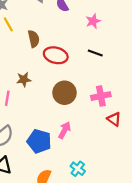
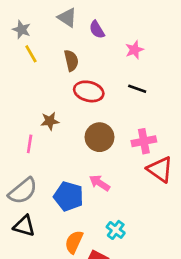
brown semicircle: (34, 39) -> (71, 61), moved
red triangle: (114, 119) -> (160, 169), size x1.5
pink arrow: (65, 130) -> (100, 183), turned -84

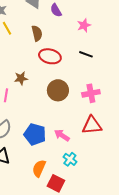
red triangle: (160, 169) -> (92, 125), moved, turned -40
pink arrow: (100, 183) -> (62, 135), moved

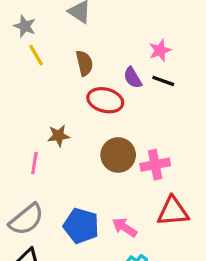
purple semicircle: (56, 10) -> (133, 78), moved
black line: (86, 54) -> (163, 81), moved
pink cross: (91, 93) -> (155, 165), moved

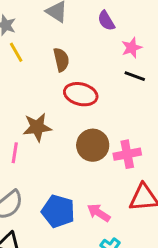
purple semicircle: (133, 78) -> (106, 21), moved
brown star: (59, 136) -> (37, 127), size x1.4

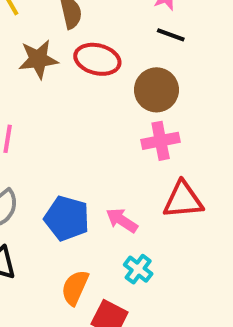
brown star: (37, 127) -> (38, 59), moved
brown circle: (93, 145) -> (156, 90), moved

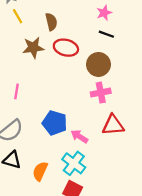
blue pentagon: (67, 218) -> (55, 123), moved
cyan cross: (138, 269) -> (74, 163), moved, size x1.5
orange semicircle: (75, 288) -> (40, 171), moved

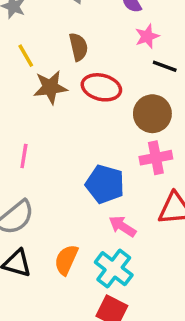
pink star: (104, 13) -> (147, 36), moved
yellow line: (18, 16) -> (26, 56), moved
blue pentagon: (55, 123) -> (105, 184), moved
orange semicircle: (40, 171) -> (66, 260), moved

